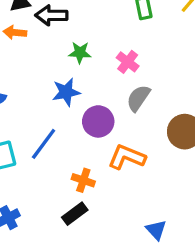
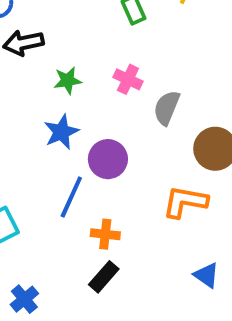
gray semicircle: (138, 98) -> (167, 108), moved
blue line: (44, 144) -> (71, 197), moved
orange L-shape: (127, 157) -> (185, 202), moved

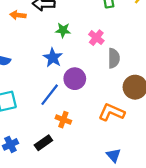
gray semicircle: (167, 108) -> (114, 58), turned 144
blue star: (61, 132) -> (53, 58), turned -30
black rectangle: (104, 277) -> (43, 143), moved

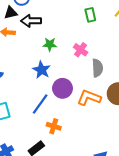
orange L-shape: (111, 112) -> (89, 98), moved

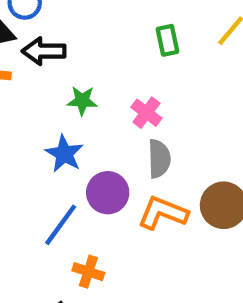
gray semicircle: (97, 68) -> (159, 159), moved

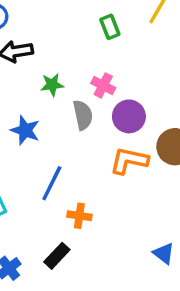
blue star: (64, 154) -> (25, 130), moved
gray semicircle: (159, 159) -> (83, 115), moved
purple circle: (108, 193) -> (129, 116), moved

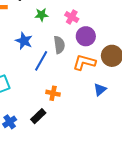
gray semicircle: (83, 115) -> (59, 45), moved
blue line: (52, 183) -> (41, 61), moved
blue triangle: (164, 253) -> (100, 90), moved, turned 40

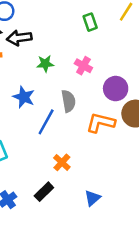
purple circle: (86, 36) -> (116, 89), moved
blue triangle: (100, 90) -> (93, 198), moved
orange cross: (53, 93) -> (62, 162), turned 32

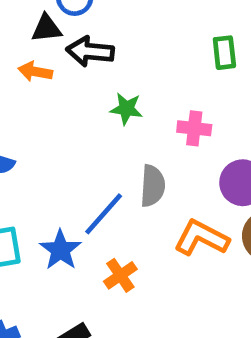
pink cross: (83, 66) -> (194, 128), turned -36
blue star: (24, 97) -> (60, 250), moved
orange cross: (62, 162) -> (120, 275), moved

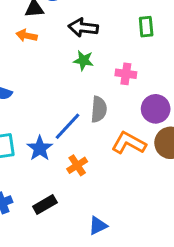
black arrow: (90, 51) -> (83, 28), moved

